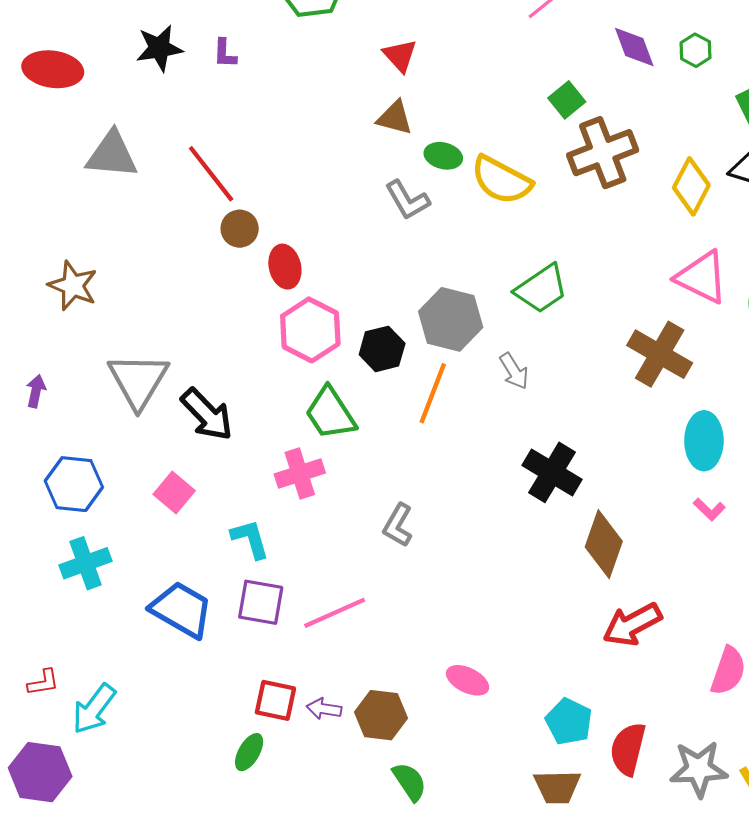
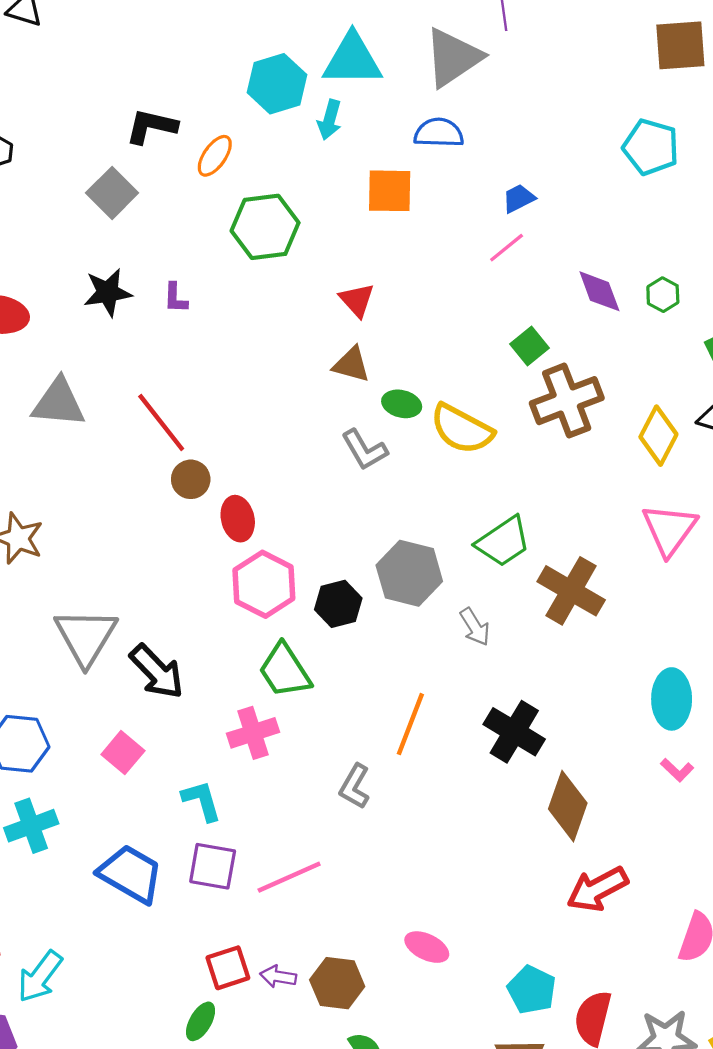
pink triangle: (702, 277) -> (669, 530), turned 40
brown cross: (660, 354) -> (571, 591), moved
orange line: (433, 393) -> (410, 724), moved
red square: (275, 700) -> (228, 968), turned -30

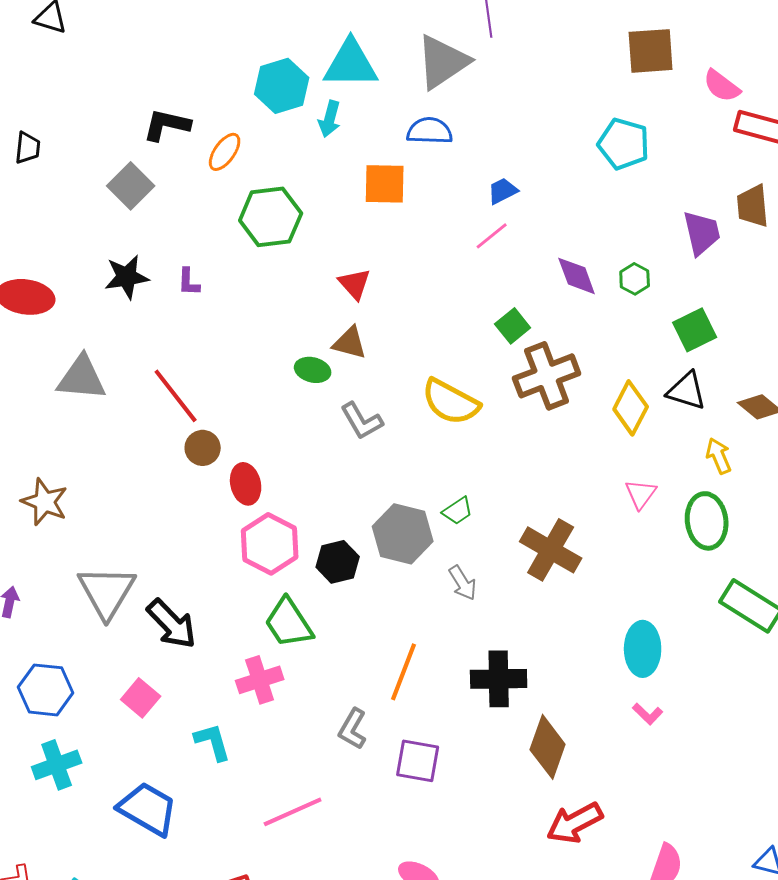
green ellipse: (402, 404) -> (313, 370), moved
pink triangle: (669, 530) -> (641, 494), size x0.6
green trapezoid: (503, 542) -> (458, 511), moved, size x0.6
black cross: (514, 732) -> (499, 679), turned -32
purple square: (213, 866) -> (418, 761), moved

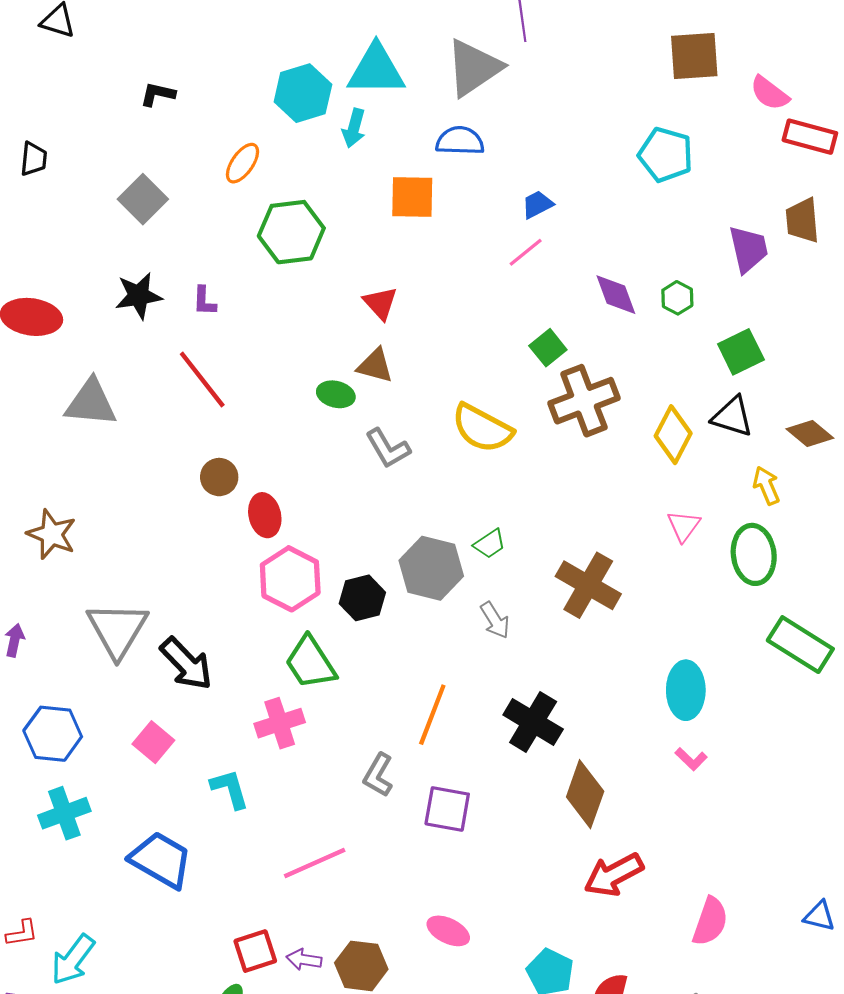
black L-shape: (167, 125) -> (158, 94), moved, size x0.7
red line: (176, 396) -> (202, 379), moved
black cross: (499, 679) -> (533, 722), turned 32

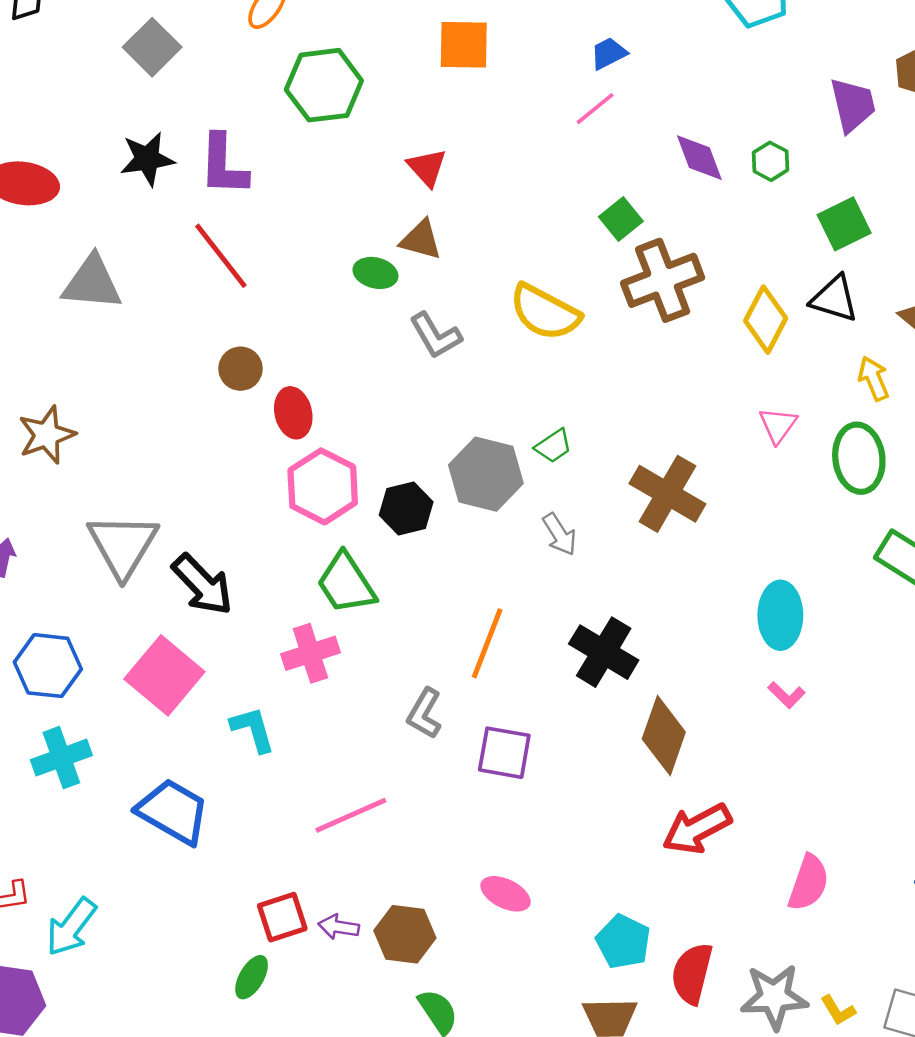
purple L-shape: (204, 301) -> (223, 165), size x1.8
brown star: (52, 534) -> (47, 435), turned 30
pink square: (153, 742) -> (164, 675), size x1.6

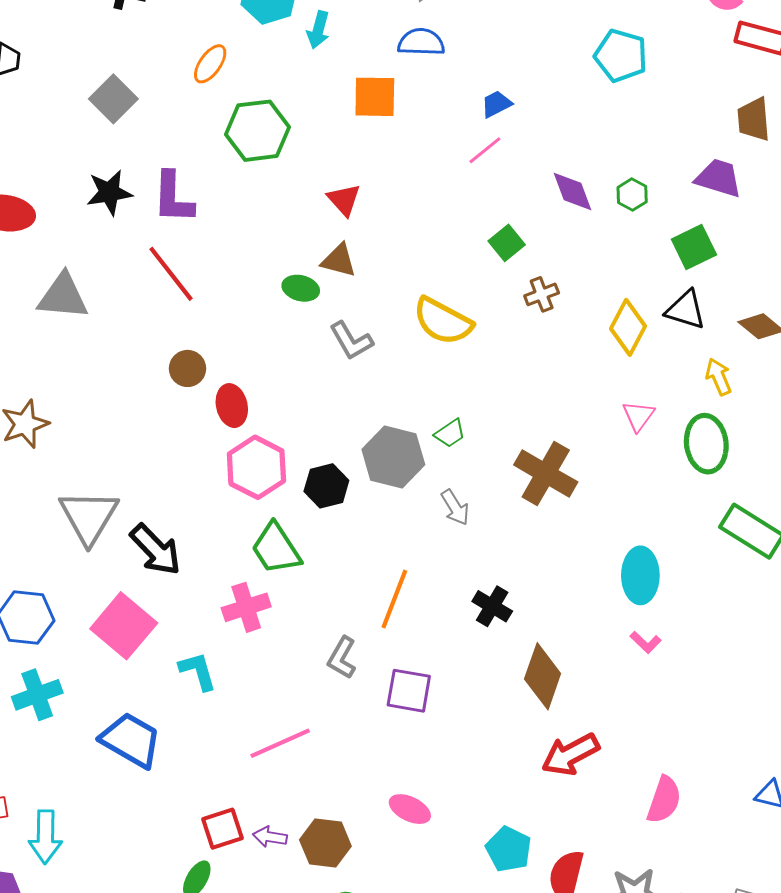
purple trapezoid: (853, 105) -> (719, 178), moved, turned -60
brown cross: (663, 280) -> (542, 294), size x0.5
black cross: (604, 652) -> (492, 606), size x0.7
cyan arrow: (71, 927) -> (45, 837), turned -36

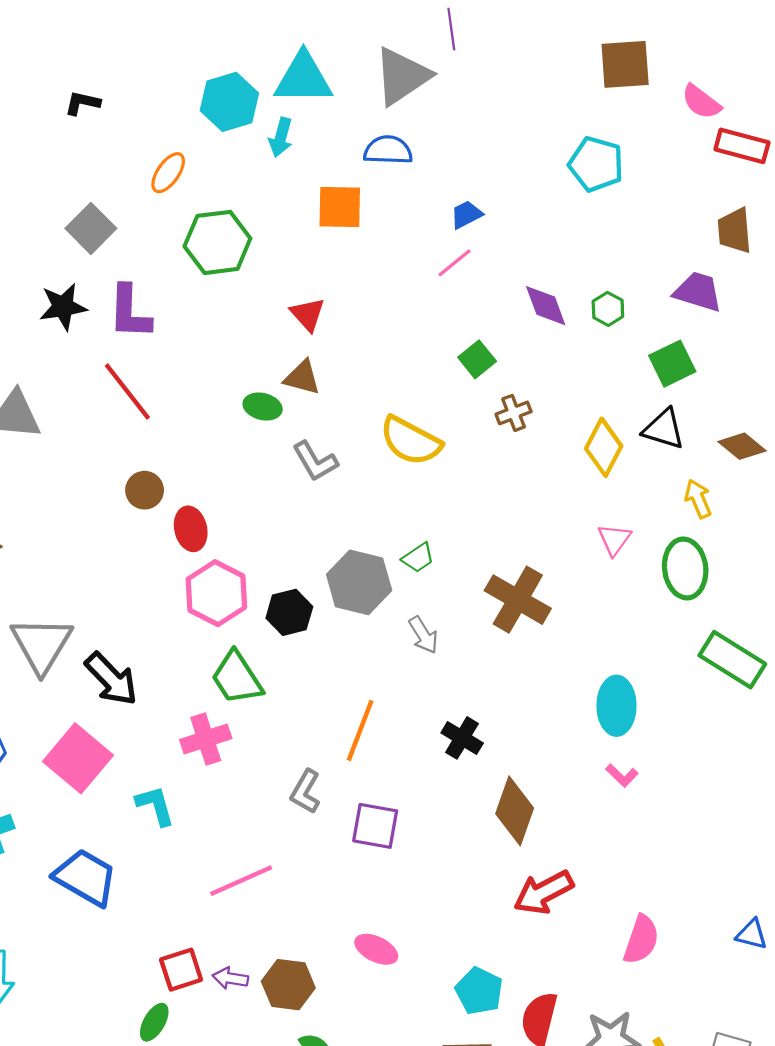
gray square: (113, 99) -> (91, 228), moved

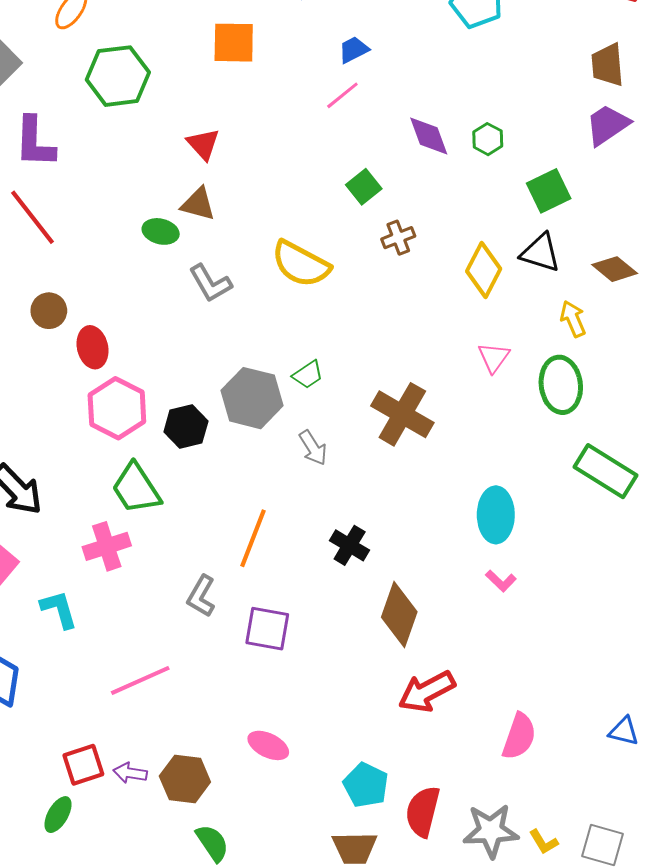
purple trapezoid: (698, 292) -> (608, 125), moved, turned -51

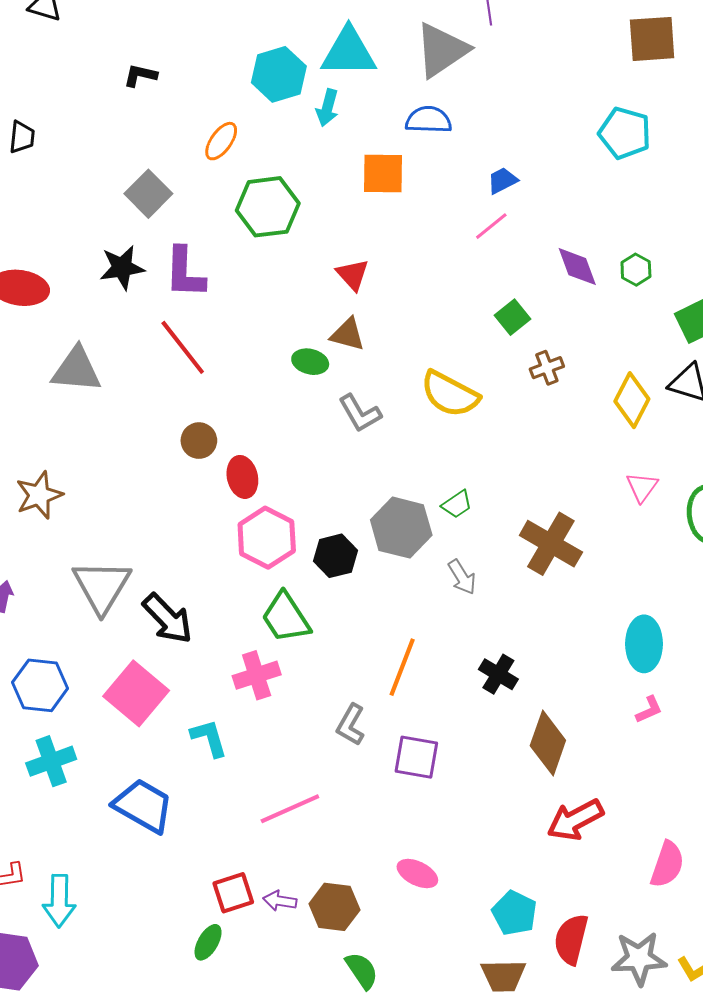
pink L-shape: (501, 581) -> (649, 710), turned -68

